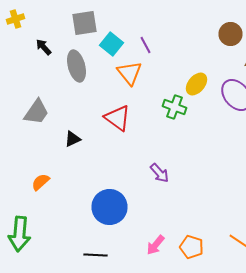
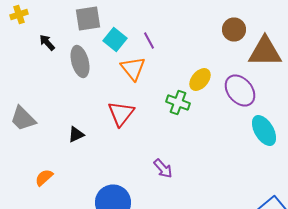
gray trapezoid: (36, 112) -> (23, 118), moved, turned 100
red triangle: (118, 118) -> (121, 114), turned 32

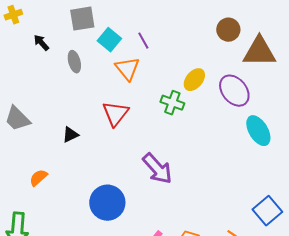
gray ellipse: (80, 62) -> (74, 62), size x0.7
purple arrow: (163, 168) -> (157, 169), size x1.6

